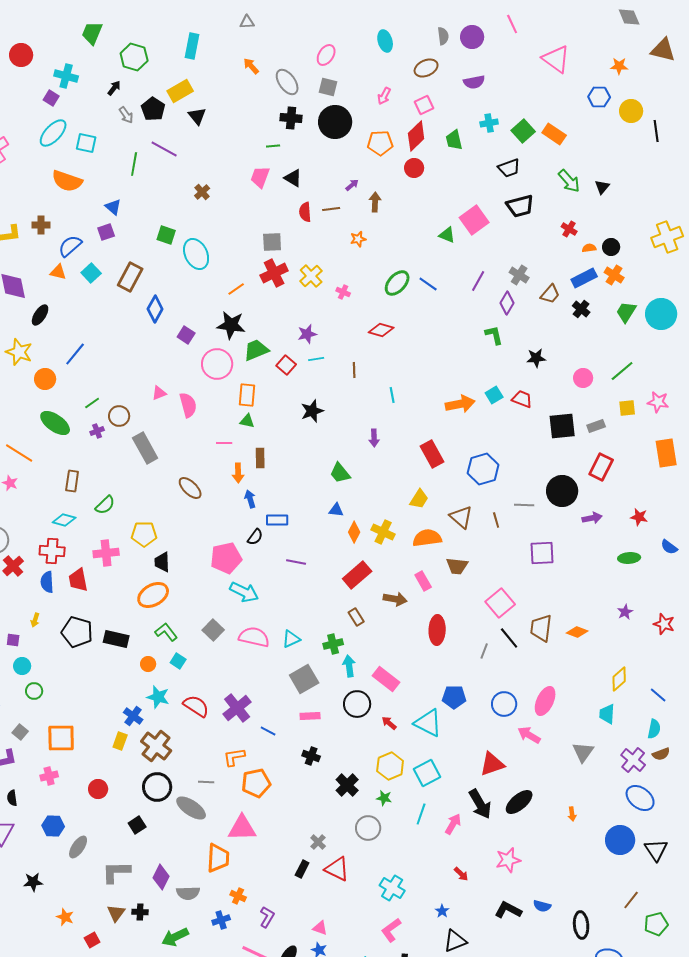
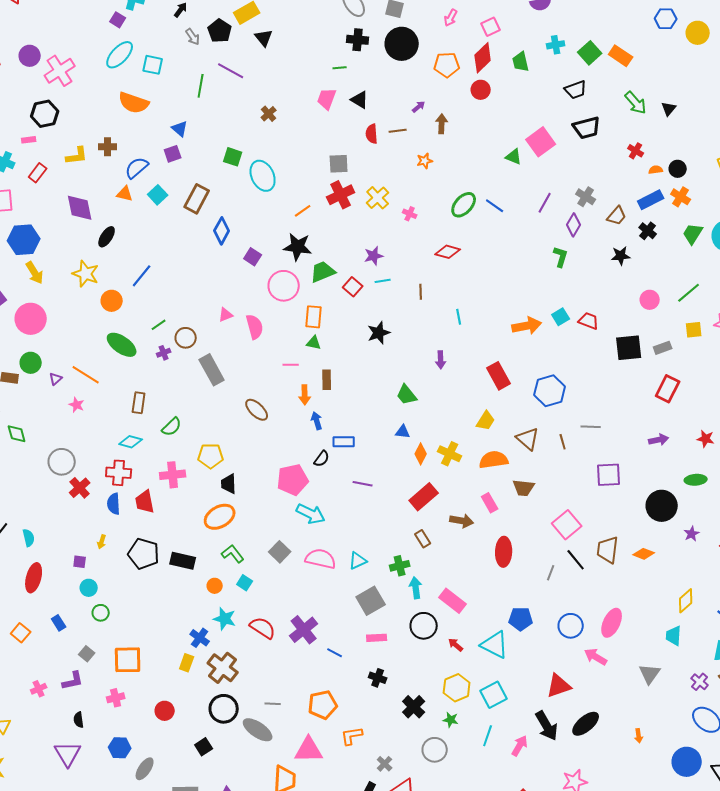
green L-shape: (494, 335) -> (561, 257), turned 30
black star: (536, 358) -> (621, 256), moved
black circle: (562, 491) -> (662, 506), moved
orange L-shape: (234, 757) -> (352, 736), moved
purple cross: (633, 760) -> (700, 682), size x0.7

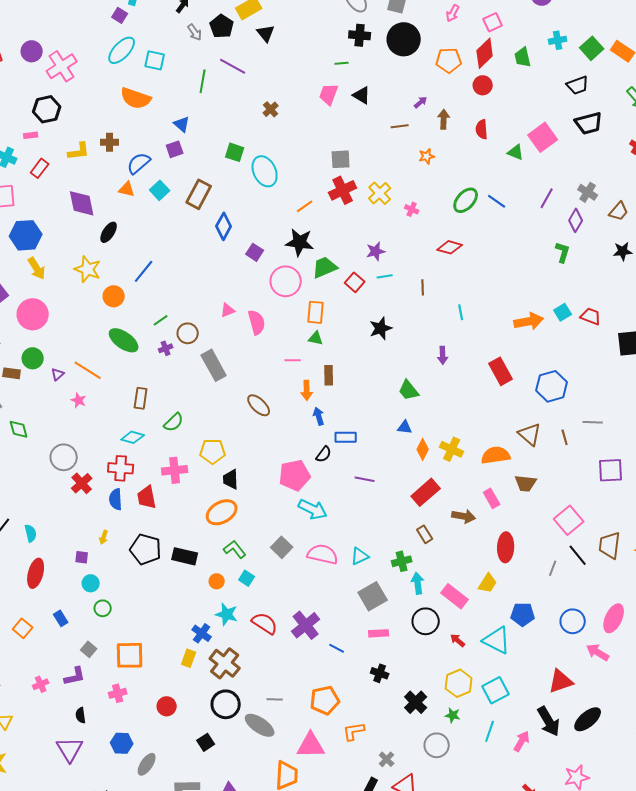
red semicircle: (372, 134) -> (482, 129), moved
yellow trapezoid: (486, 421) -> (488, 583), moved

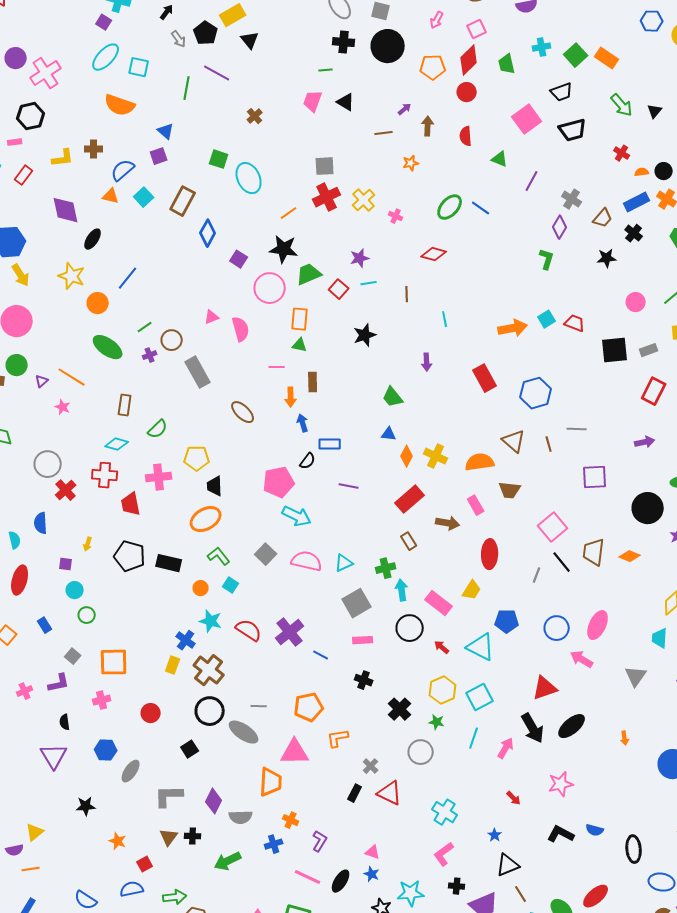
pink square: (543, 137) -> (527, 119), moved
purple line: (547, 198) -> (532, 181), moved
blue semicircle: (116, 499) -> (41, 523), moved

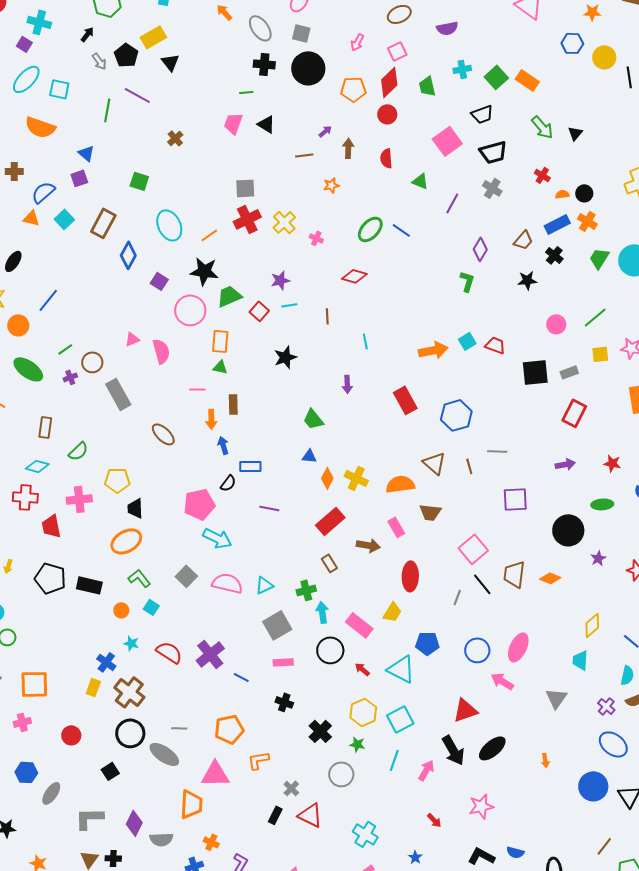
cyan ellipse: (249, 178) -> (169, 225), moved
gray cross: (572, 199) -> (492, 188), moved
cyan star: (211, 621) -> (131, 643), size x0.7

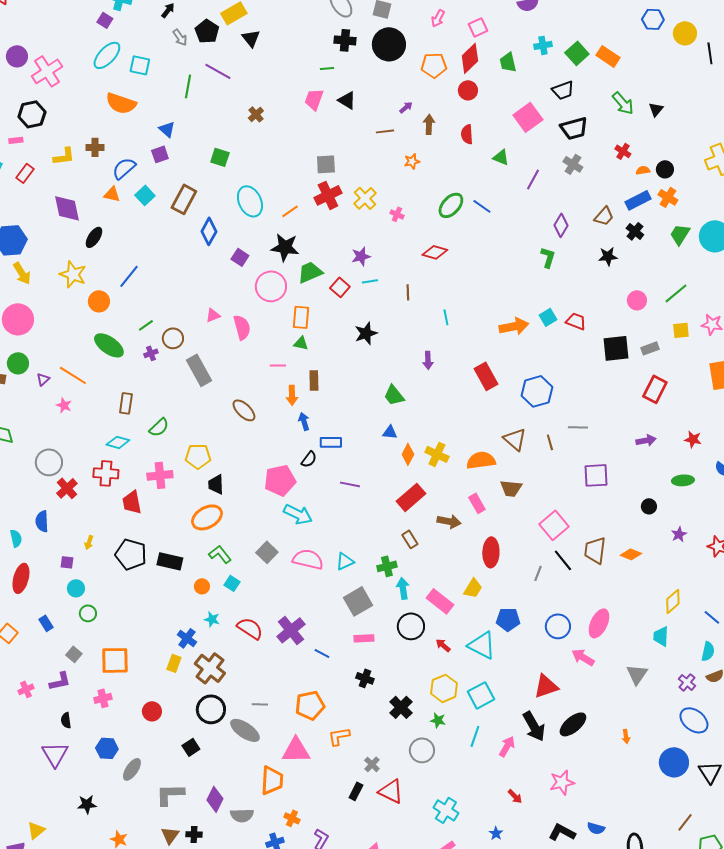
black circle: (568, 530) -> (649, 506), size x0.5

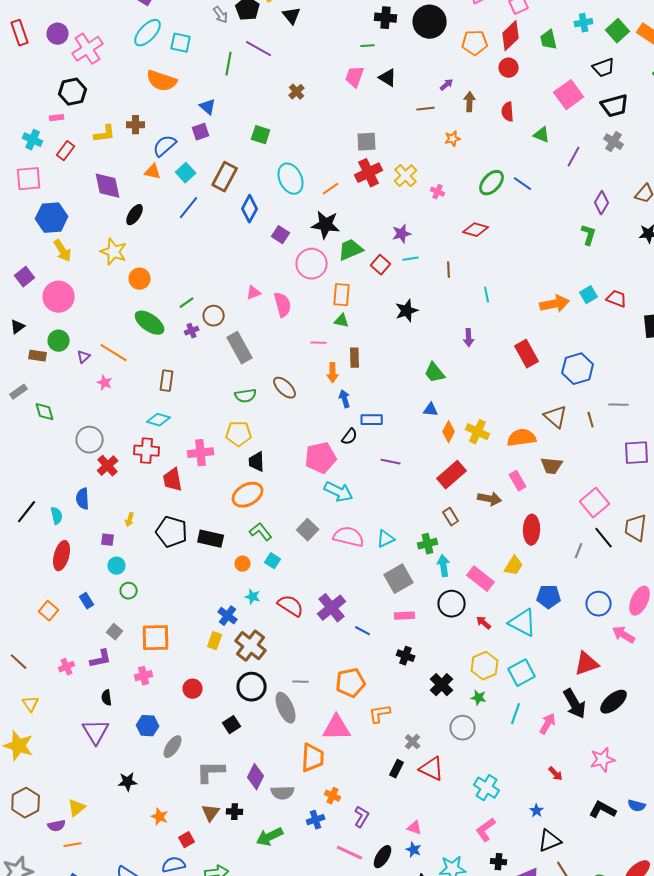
blue line: (129, 276) -> (189, 208), moved
green semicircle: (159, 427) -> (246, 396), moved, turned 35
gray ellipse: (245, 730) -> (286, 708), turned 32

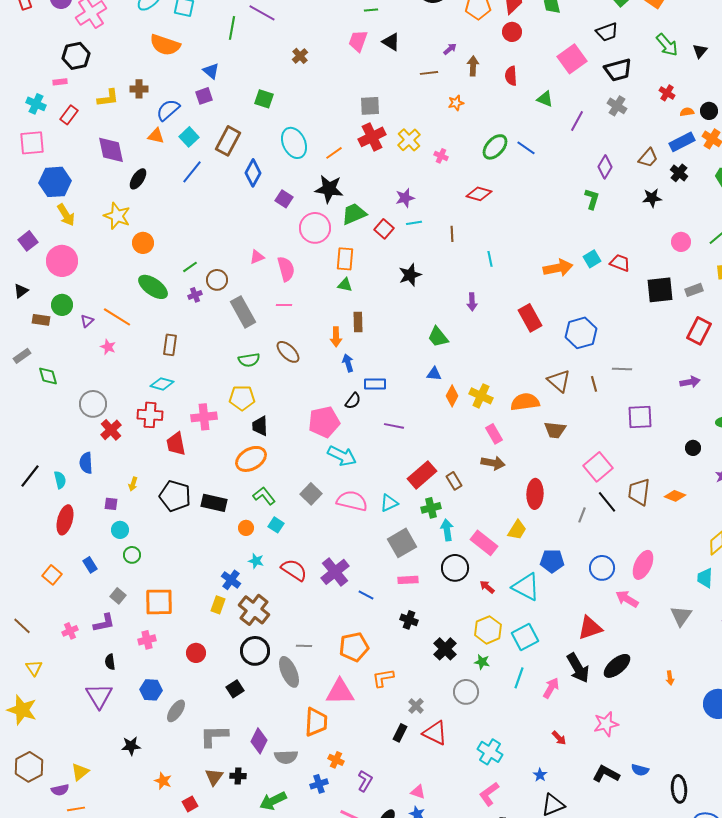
pink line: (319, 343) -> (284, 305), moved
red rectangle: (452, 475) -> (422, 475), moved
pink rectangle: (518, 481) -> (494, 434), moved

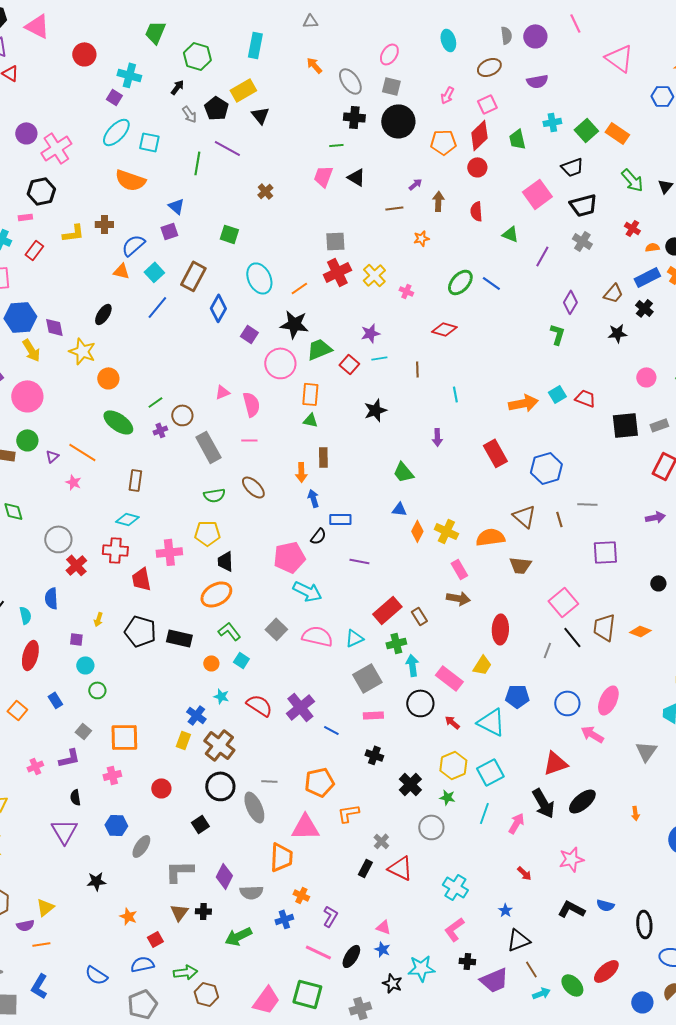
purple diamond: (111, 150) -> (54, 327), moved, size x0.7

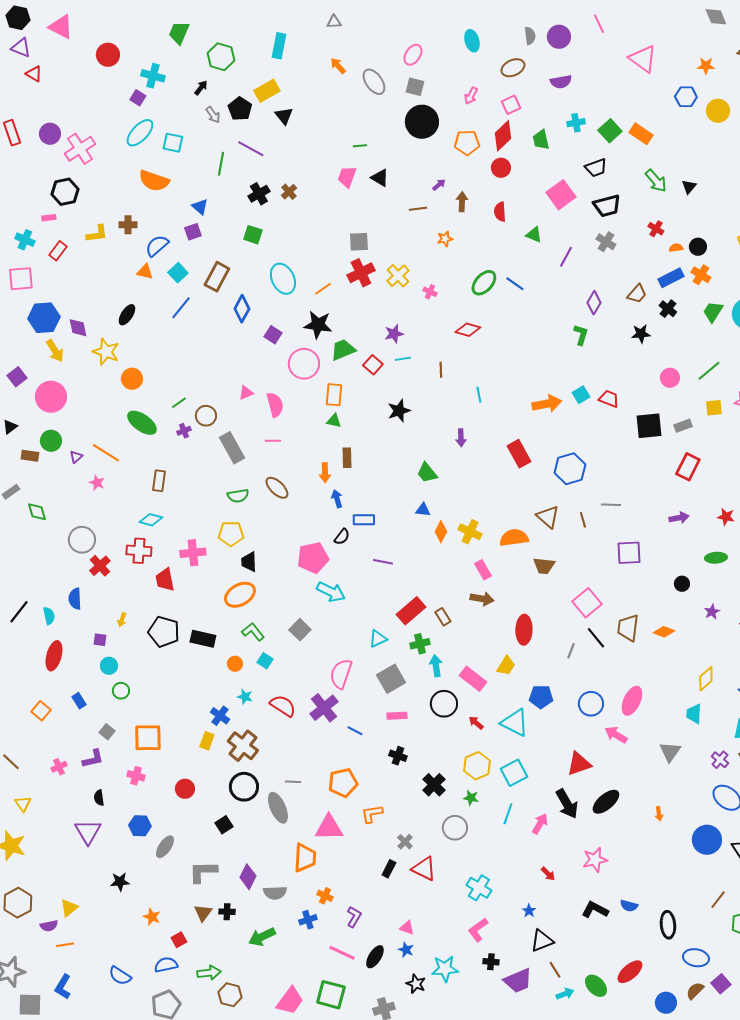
black cross: (354, 117) -> (259, 194), moved, turned -35
pink semicircle: (317, 636) -> (341, 674), moved, turned -84
pink cross: (112, 775) -> (136, 776), turned 30

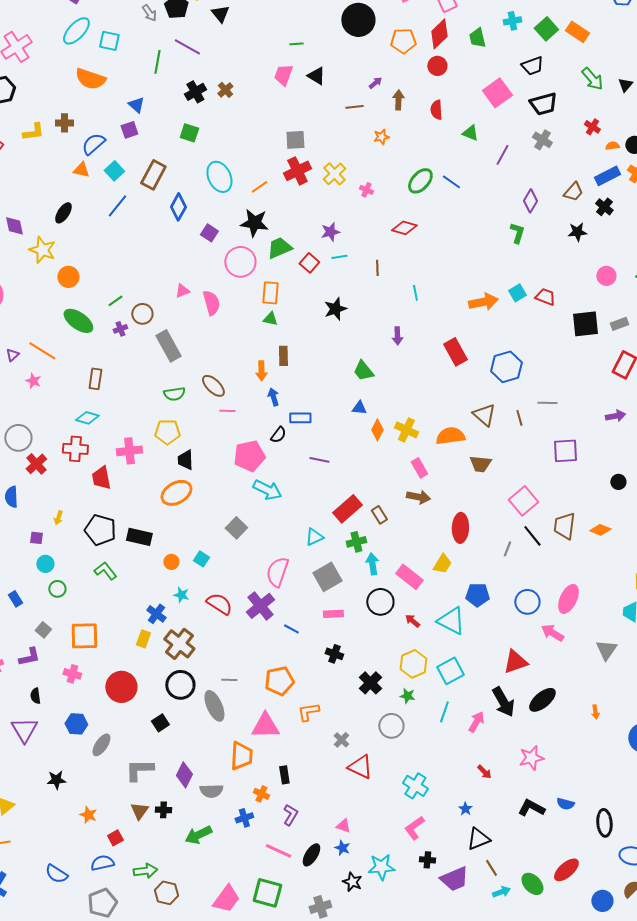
pink line: (273, 441) -> (227, 411), moved
green L-shape: (253, 632) -> (105, 571), moved
red circle: (185, 789) -> (121, 687), size x1.6
black rectangle: (389, 869) -> (284, 775), moved, turned -36

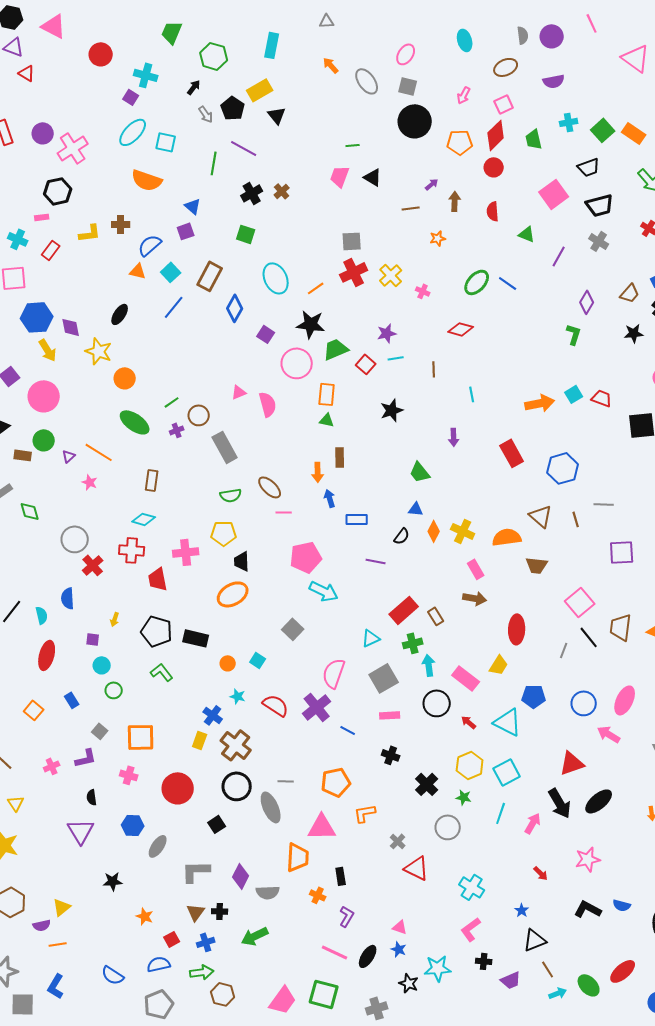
black semicircle: (278, 435) -> (402, 536), moved
blue cross: (244, 818) -> (206, 942), moved
purple trapezoid: (454, 879) -> (511, 980), size x0.7

